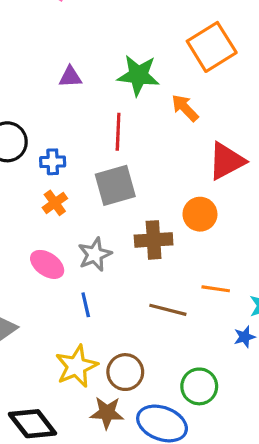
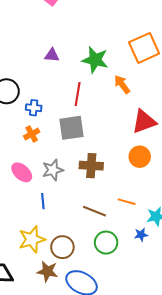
orange circle: (200, 214) -> (140, 157), moved
green circle: (199, 386) -> (106, 243), moved

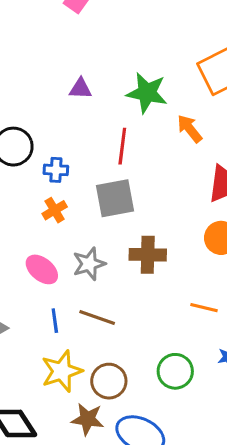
blue line: (43, 201) -> (55, 321), moved
brown line: (95, 211) -> (97, 318), moved

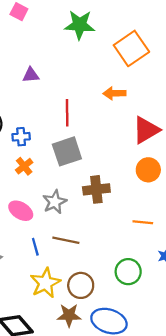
green star: (147, 93) -> (80, 25), moved
orange arrow: (190, 129) -> (114, 93), turned -45

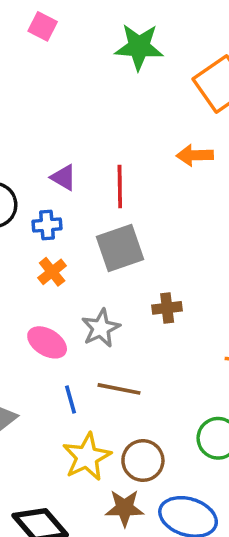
purple triangle: (31, 75) -> (64, 177), moved, turned 36
brown cross: (96, 189) -> (167, 308), size x0.7

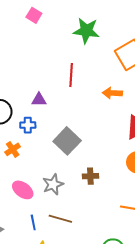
purple triangle: (64, 177) -> (39, 100), turned -35
red line: (120, 187) -> (71, 75), moved
gray square: (120, 248) -> (67, 141), turned -32
orange cross: (52, 272) -> (13, 149), moved

